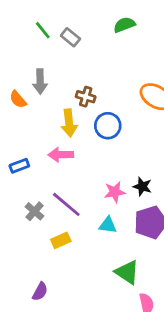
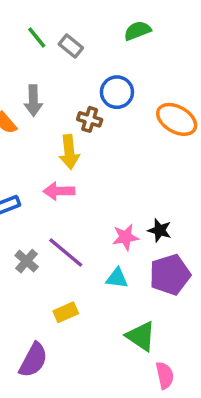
blue circle: (108, 126) -> (117, 92), moved
yellow rectangle: (61, 240) -> (66, 312), moved
purple semicircle: (40, 292) -> (33, 360), size x1.5

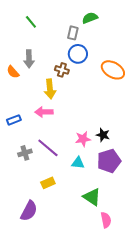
gray rectangle: (71, 46) -> (73, 33), moved, turned 64
gray cross: (27, 261) -> (25, 153), turned 32

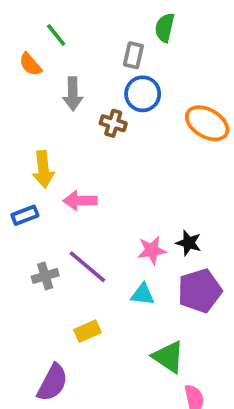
green semicircle: (90, 18) -> (165, 28), turned -56
gray arrow: (29, 59) -> (73, 94), moved
orange semicircle: (13, 72) -> (30, 64), moved
yellow arrow: (50, 89) -> (43, 169), moved

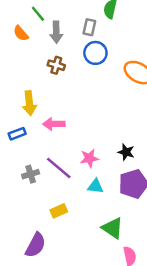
gray arrow: (73, 94) -> (56, 32), moved
brown cross: (113, 123) -> (56, 65), moved
pink star: (152, 250) -> (89, 158), moved

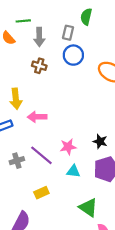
green line: (38, 14) -> (23, 21), turned -56

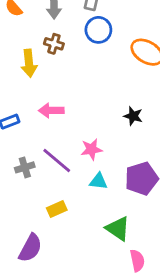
yellow arrow: (16, 99) -> (29, 63), moved
black star: (100, 141) -> (133, 116), moved

